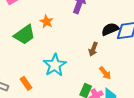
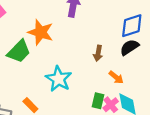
orange star: (47, 22) -> (41, 32), size x1.6
black semicircle: (110, 29) -> (129, 47), moved

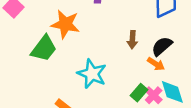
black semicircle: (129, 47) -> (162, 46), moved
green rectangle: (98, 101) -> (139, 93), turned 35

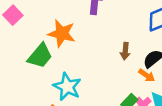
cyan star: (92, 74) -> (67, 87), moved

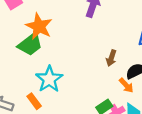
orange star: (62, 33) -> (39, 26), moved

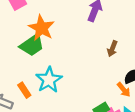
brown arrow: (111, 58) -> (112, 49), moved
orange rectangle: (34, 101) -> (24, 90), moved

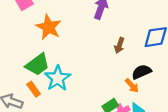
green trapezoid: (32, 45) -> (37, 65), moved

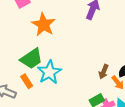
brown arrow: (119, 45) -> (104, 72), moved

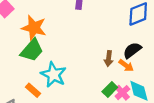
green trapezoid: (31, 59) -> (32, 50), moved

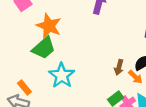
orange rectangle: (33, 90) -> (24, 88), moved

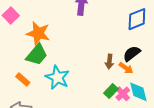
orange rectangle: (24, 88) -> (23, 80), moved

